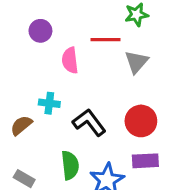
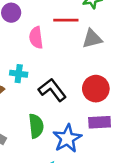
gray triangle: (137, 62) -> (92, 39), turned 35

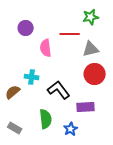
red circle: (96, 89) -> (95, 74), moved
purple rectangle: (100, 122) -> (86, 107), moved
blue star: (67, 138) -> (71, 129), size x0.6

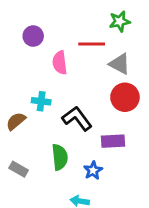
gray triangle: (91, 49) -> (120, 64), turned 42

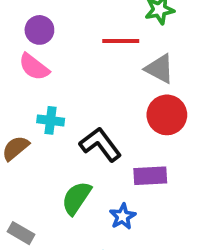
pink semicircle: (60, 63) -> (34, 67), moved, turned -45
green semicircle: (60, 157) -> (76, 198), turned -140
gray rectangle: (19, 169) -> (21, 233), moved

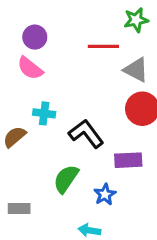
gray rectangle: (21, 233) -> (19, 208), turned -30

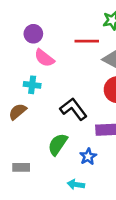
pink semicircle: (30, 68) -> (44, 58), moved
cyan cross: (44, 113) -> (32, 85), moved

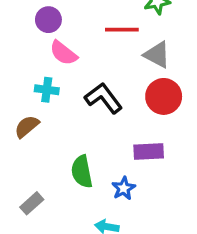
black L-shape: (73, 109) -> (104, 98), moved
green semicircle: (58, 144) -> (82, 172), turned -45
gray rectangle: (21, 167) -> (32, 203), turned -42

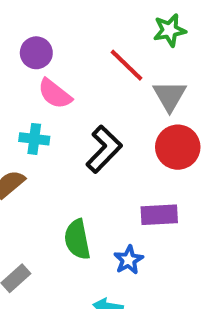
red line: (122, 30) -> (127, 65), turned 44
gray triangle: (157, 55) -> (170, 96), turned 32
black L-shape: (104, 98) -> (104, 149), turned 81

